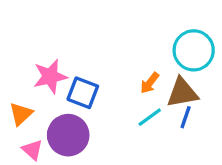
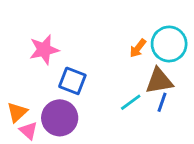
pink star: (50, 76) -> (44, 50), moved
orange arrow: (150, 83) -> (138, 48), moved
orange triangle: (21, 114) -> (17, 112), moved

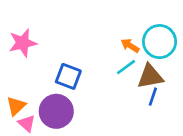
orange arrow: (138, 48) -> (130, 46), turned 84
pink star: (44, 50) -> (23, 43), moved
cyan line: (131, 102) -> (126, 67), moved

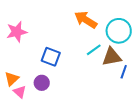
orange arrow: (130, 46) -> (86, 20), moved, size x1.6
blue line: (153, 97) -> (124, 72), moved
purple circle: (56, 111) -> (42, 83), size x0.6

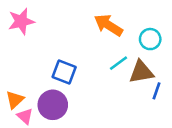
cyan circle: (119, 31) -> (150, 39), size x0.7
pink star: (17, 32) -> (21, 21), moved
purple circle: (42, 83) -> (53, 105), size x1.5

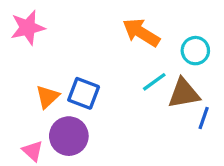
orange triangle: (15, 100) -> (47, 97), moved

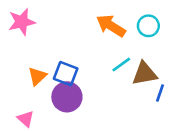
cyan circle: (195, 51) -> (148, 26), moved
purple circle: (69, 136) -> (67, 97), moved

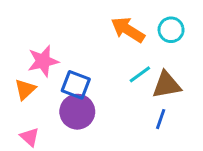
pink star: (22, 22) -> (43, 61), moved
orange triangle: (37, 76) -> (25, 89), moved
blue line: (160, 93) -> (161, 119), moved

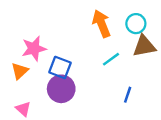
orange arrow: (128, 30) -> (102, 24), turned 36
brown triangle: (167, 85) -> (144, 46), moved

